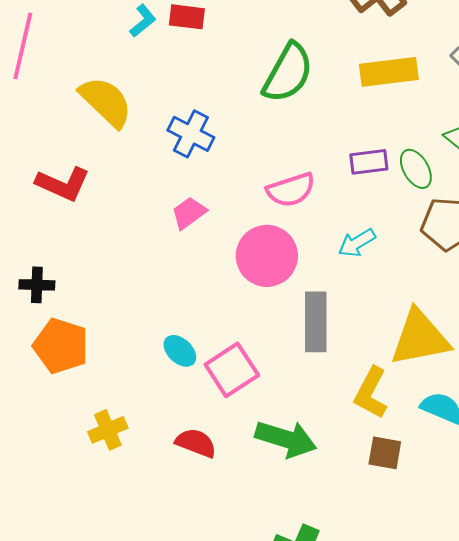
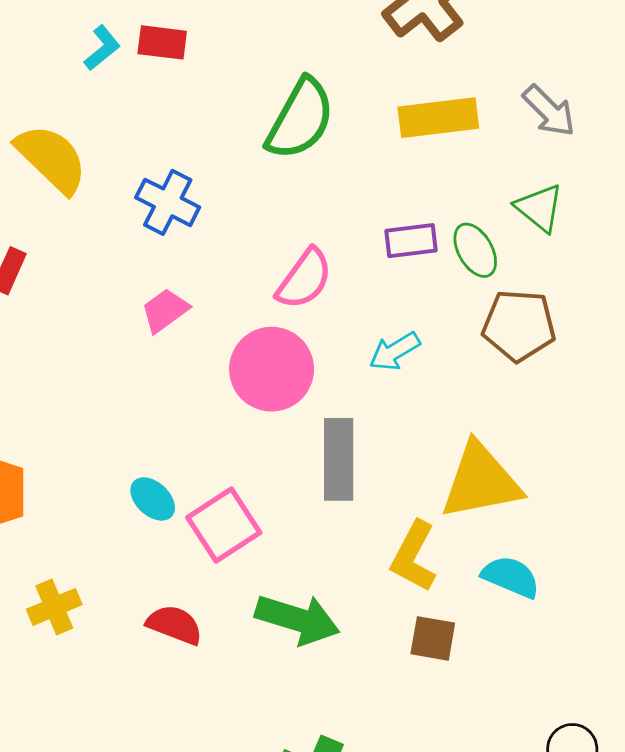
pink semicircle: (291, 190) -> (304, 279), turned -36

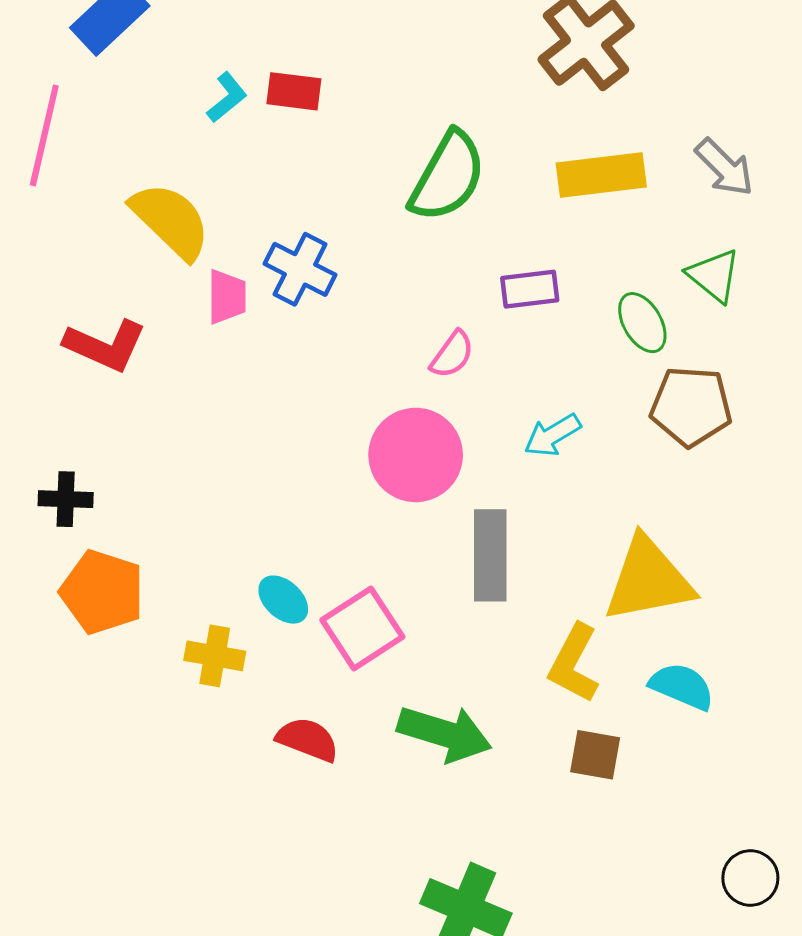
purple rectangle: (411, 241) -> (530, 289), moved
pink semicircle: (304, 279) -> (452, 355), size x0.7
pink trapezoid: (165, 310) -> (227, 297), moved, turned 126
yellow cross: (54, 607) -> (215, 656), moved, turned 33

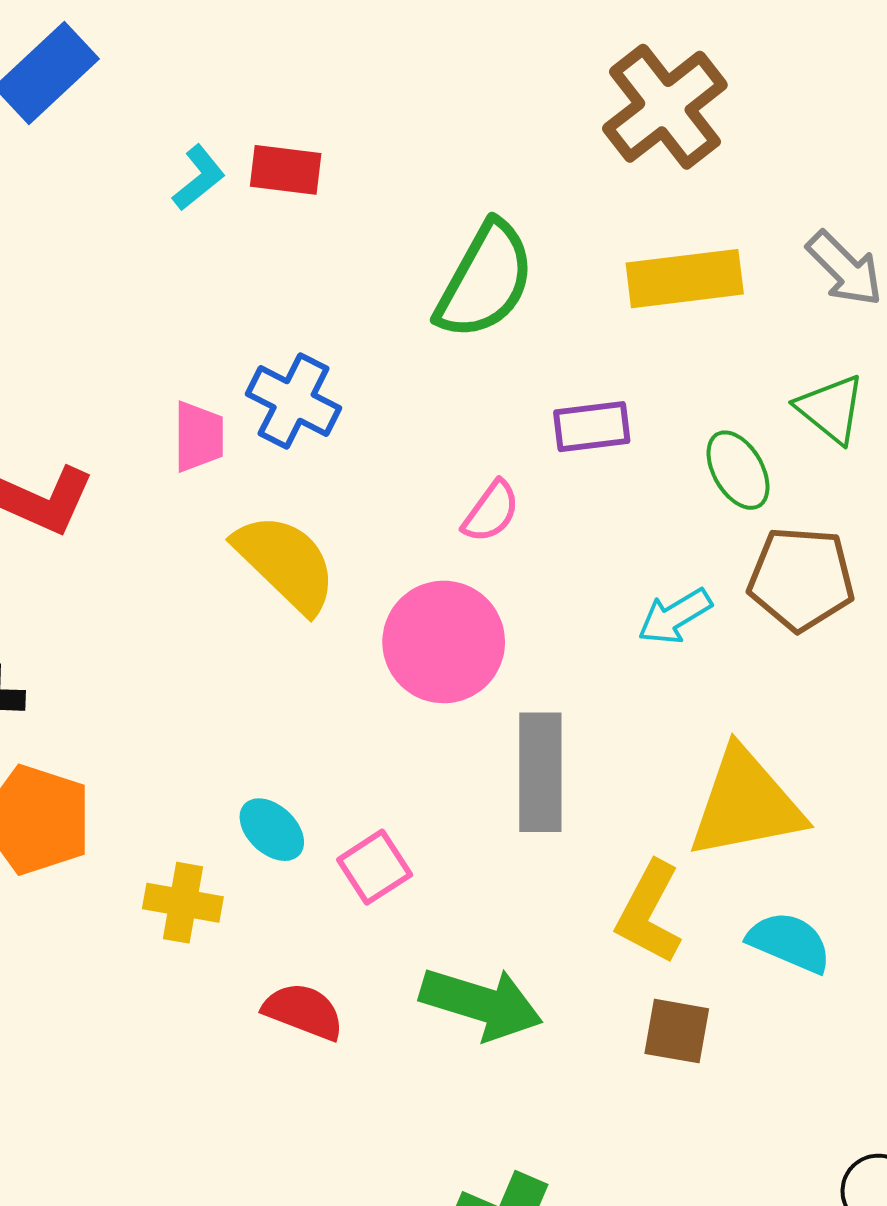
yellow semicircle: (171, 221) -> (286, 563), moved
cyan arrow: (553, 435) -> (675, 616), moved
pink square: (362, 628) -> (375, 867), size x0.7

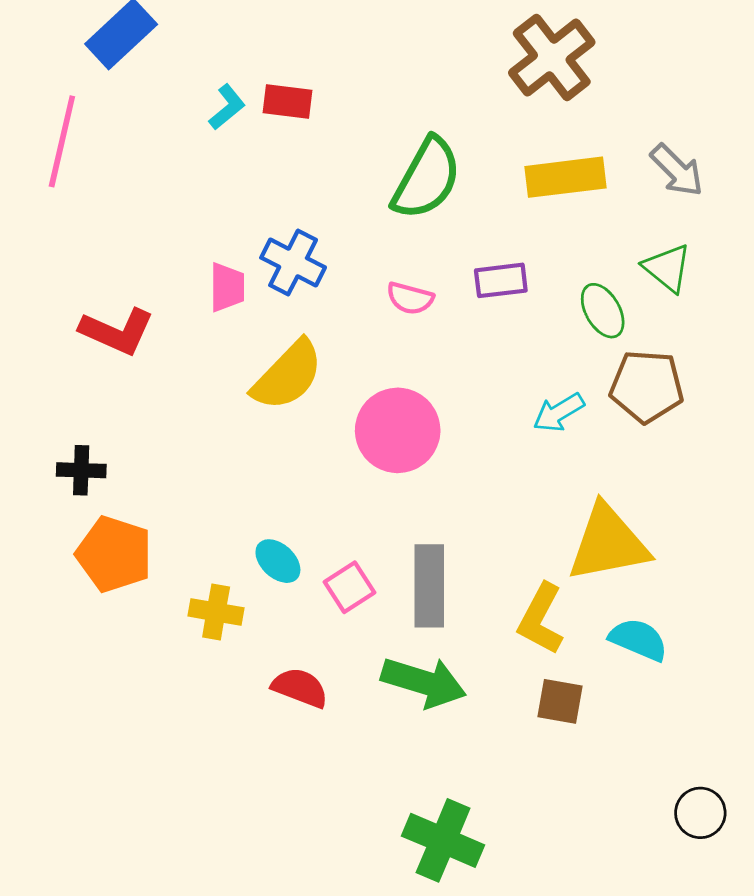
pink semicircle: (491, 512) -> (410, 298), moved, turned 69
yellow semicircle: (286, 563) -> (288, 375), turned 90
gray rectangle: (540, 772) -> (429, 586), moved

